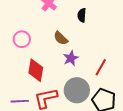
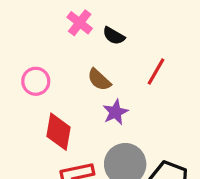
black semicircle: (82, 15) -> (114, 36), moved, turned -64
red line: (101, 67) -> (156, 72), moved

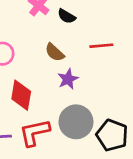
red line: (156, 72) -> (101, 46), turned 55

